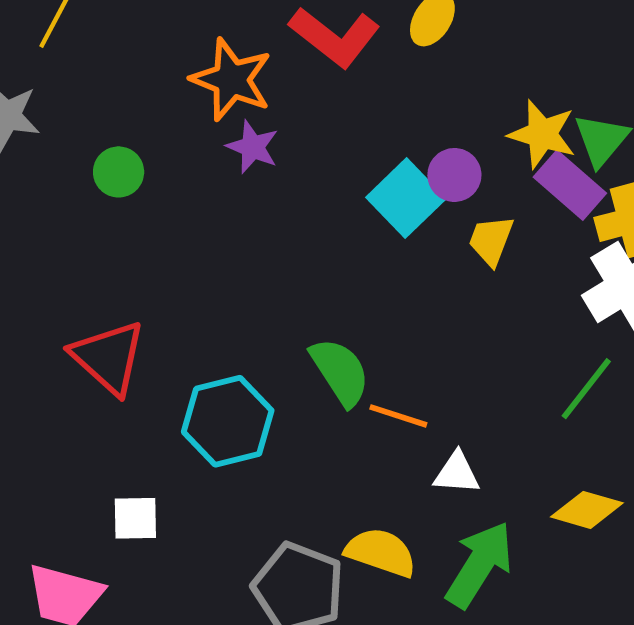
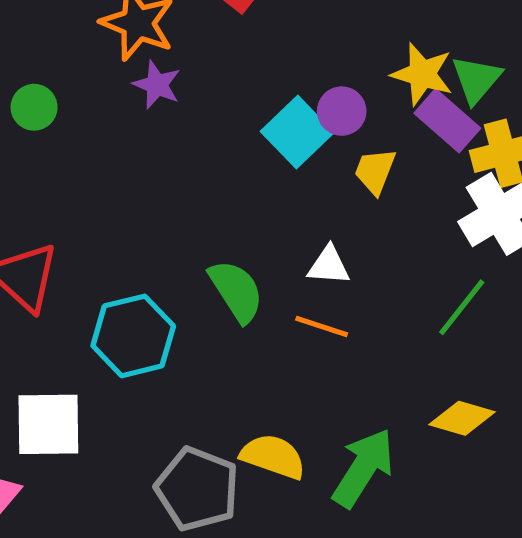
orange line: (398, 416) -> (322, 326), moved
white triangle: (457, 473) -> (329, 266), moved
white square: (135, 518) -> (48, 424), size x1.6

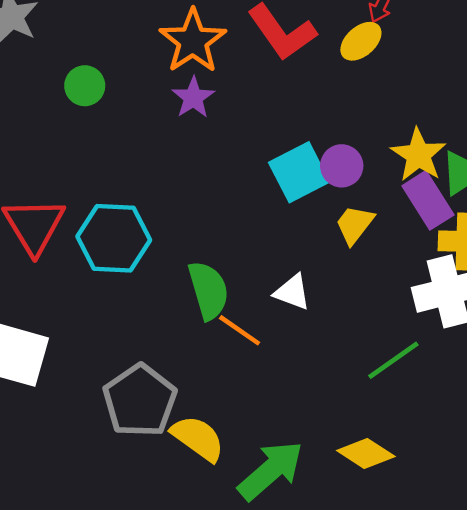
orange line: (322, 326) -> (240, 330), moved
cyan hexagon: (133, 336) -> (114, 238), moved
gray pentagon: (197, 489) -> (140, 401), moved

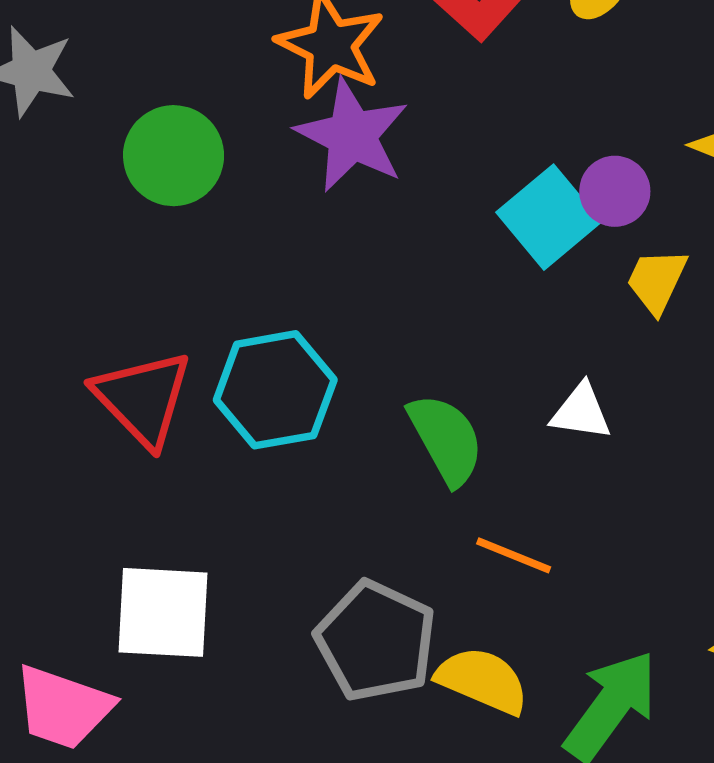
green circle: (85, 86) -> (174, 156), size x1.5
purple star: (193, 98) -> (352, 135), size x1.6
orange line: (240, 330) -> (514, 555), moved

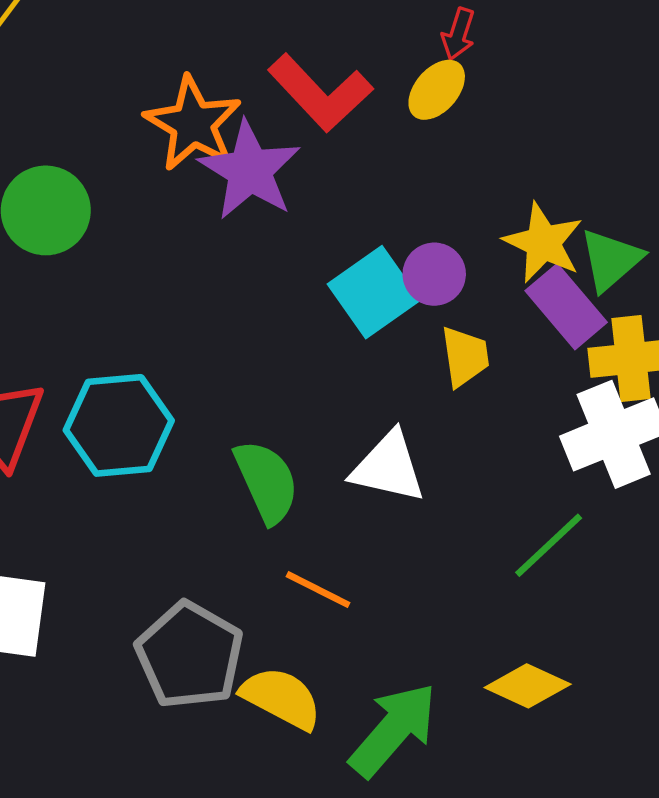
purple star: (352, 135) -> (250, 170), moved
yellow trapezoid: (657, 281) -> (465, 357), turned 142
white triangle: (581, 412) -> (388, 467), size x1.4

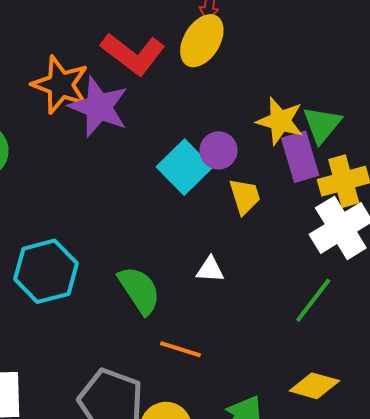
yellow ellipse: (437, 90) -> (202, 41), size x1.4
purple rectangle: (566, 307) -> (300, 157), turned 33
white triangle: (388, 467) -> (210, 270), size x0.6

